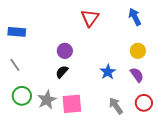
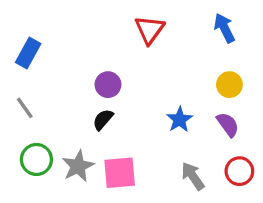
blue rectangle: (17, 32) -> (28, 53), turned -66

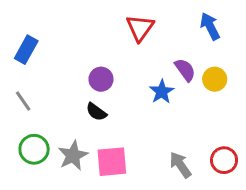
black semicircle: (103, 120) -> (96, 112), turned -95
blue star: (180, 120) -> (162, 92), moved
purple semicircle: (228, 125) -> (185, 70), moved

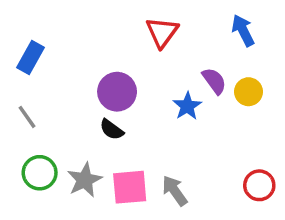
purple circle: (101, 79) -> (117, 92), size x1.4
gray arrow: (180, 165) -> (175, 191), moved

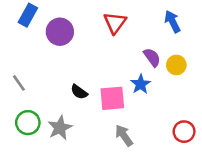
blue rectangle: (31, 57) -> (28, 15), moved
purple circle: (117, 92) -> (60, 32), moved
blue star: (187, 106) -> (141, 84), moved
pink square: (130, 187) -> (112, 98), moved

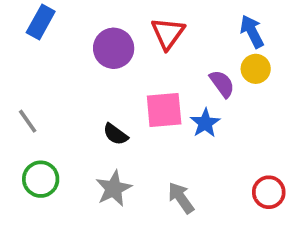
purple circle: (60, 32) -> (114, 48), moved
yellow circle: (176, 65) -> (256, 69), moved
pink square: (112, 98) -> (164, 110), moved
gray star: (60, 128) -> (114, 188), moved

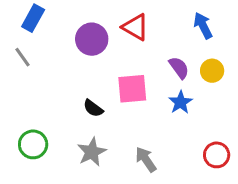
red triangle: (168, 33) -> (135, 27), turned -36
yellow circle: (256, 69) -> (212, 71), moved
gray line: (28, 121) -> (23, 57), moved
blue star: (205, 123) -> (180, 102), moved

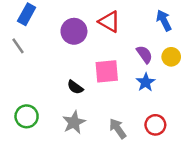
red circle: (217, 155) -> (155, 125), moved

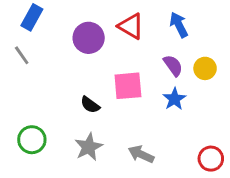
blue arrow: (164, 20) -> (179, 25), moved
red circle: (155, 125) -> (211, 159), moved
gray arrow: (118, 128) -> (141, 154), turned -30

